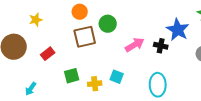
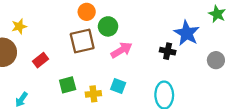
orange circle: (80, 12) -> (87, 12), moved
yellow star: (36, 20) -> (19, 26), moved
pink arrow: (135, 45) -> (121, 50), moved

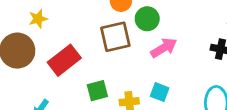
red rectangle: (41, 60) -> (64, 60), size x1.6

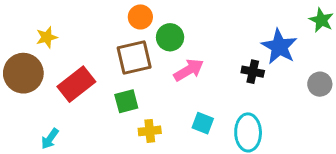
green square: (97, 91) -> (126, 101), moved
cyan square: (160, 92) -> (203, 123), moved

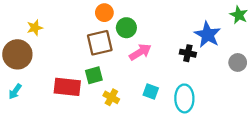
red rectangle: (76, 84) -> (67, 87), moved, turned 44
yellow cross: (150, 131) -> (111, 97), turned 35
cyan arrow: (50, 139) -> (15, 91), moved

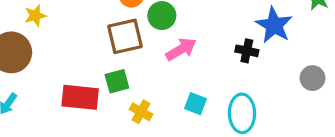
gray circle: (238, 62) -> (312, 78), moved

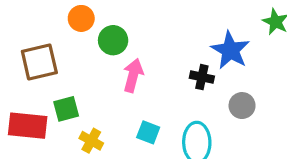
brown square: (125, 36) -> (39, 62), moved
pink arrow: (181, 49) -> (133, 75), turned -44
gray circle: (312, 78) -> (242, 106), moved

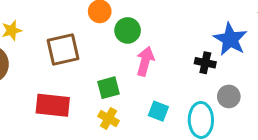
gray circle: (242, 106) -> (229, 96), moved
green square: (66, 109) -> (108, 88), moved

